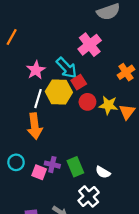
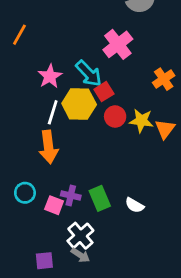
white cross: (89, 196) -> (80, 236), moved

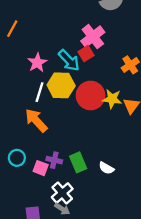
red square: (104, 92) -> (86, 54), moved
red circle: (115, 116) -> (91, 96), size x1.6
orange arrow: (49, 147) -> (36, 120), turned 145

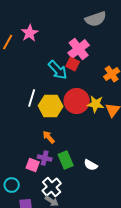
red square: (86, 54) -> (73, 64), turned -32
pink star: (37, 63) -> (30, 33), moved
yellow hexagon: (61, 85) -> (51, 106), moved
orange arrow: (36, 120) -> (49, 137), moved, size x0.6
cyan circle: (17, 158) -> (12, 185), moved

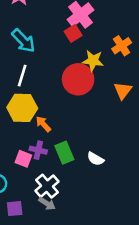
red square: (73, 64) -> (73, 33), turned 32
cyan arrow: (58, 70) -> (23, 41), moved
yellow star: (96, 104) -> (93, 61), moved
yellow hexagon: (51, 106) -> (22, 108), moved

